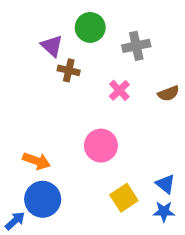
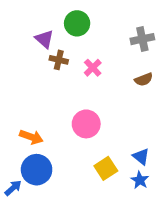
gray cross: (136, 46) -> (142, 39), moved
pink cross: (119, 90) -> (93, 68), moved
blue star: (164, 212) -> (140, 180), turned 30

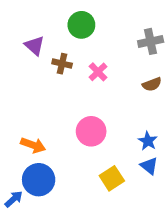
purple triangle: (44, 39) -> (34, 46), moved
blue star: (140, 180) -> (148, 141), moved

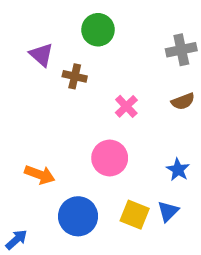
pink cross: (98, 72) -> (126, 106), moved
blue triangle: (149, 166) -> (168, 211), moved, turned 36
yellow square: (112, 178) -> (135, 215), turned -35
blue circle: (39, 180) -> (78, 216), moved

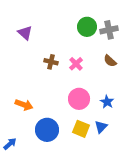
green circle: (98, 30) -> (87, 27), moved
brown cross: (75, 76) -> (51, 62), moved
brown semicircle: (183, 101) -> (110, 61), turned 64
pink circle: (110, 158) -> (79, 99), moved

